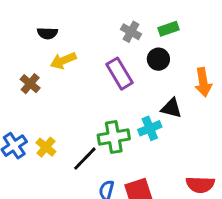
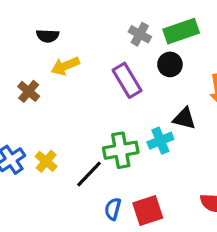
green rectangle: (169, 29) -> (181, 31), size x1.5

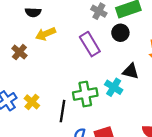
cyan cross: (160, 141) -> (114, 87), turned -36
black line: (89, 174) -> (63, 111), turned -35

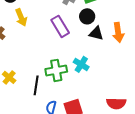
yellow arrow: (46, 34) -> (21, 17), turned -90
black triangle: (131, 71) -> (96, 33), moved

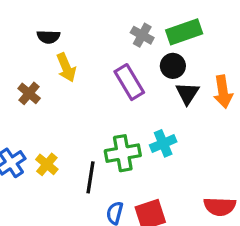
black triangle: (96, 33) -> (187, 93), turned 49
cyan cross: (81, 64) -> (163, 143), turned 35

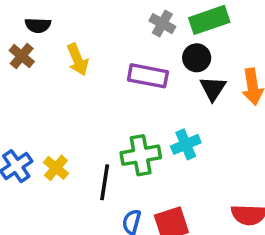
black semicircle: (48, 37) -> (38, 25), moved
purple rectangle: (129, 82) -> (148, 76), turned -48
brown cross: (29, 93) -> (22, 56), moved

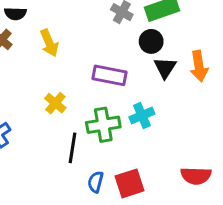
purple rectangle: (148, 76) -> (109, 75), moved
yellow cross: (56, 168) -> (55, 103), moved

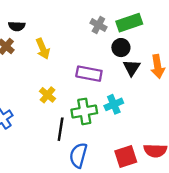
blue semicircle: (96, 182) -> (78, 155), size x1.5
red square: (130, 183) -> (126, 156), moved

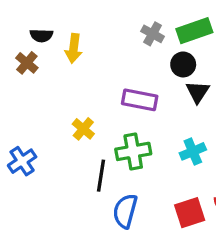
yellow arrow: (43, 49) -> (74, 48), moved, turned 30
cyan cross: (114, 104) -> (193, 151), moved

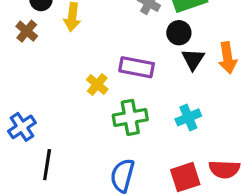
yellow cross: (83, 129) -> (97, 85), moved
black line: (101, 176) -> (47, 165), moved

